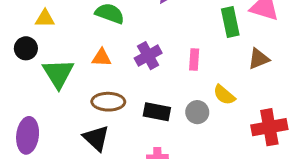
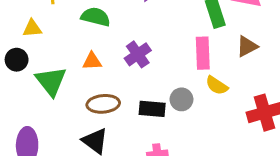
pink rectangle: (194, 59) -> (203, 53), moved, size x1.5
gray circle: (197, 112) -> (181, 99), moved

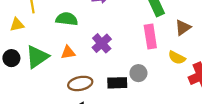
yellow triangle: (32, 28) -> (17, 25), moved
green triangle: (51, 81) -> (37, 57), moved, turned 40
yellow semicircle: (217, 85) -> (177, 58), moved

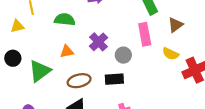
green triangle: (37, 57) -> (40, 71), moved
gray circle: (138, 73) -> (123, 55), moved

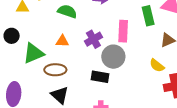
pink rectangle: (145, 34) -> (123, 31), moved
gray circle: (123, 55) -> (113, 57), size x1.5
brown ellipse: (79, 81) -> (55, 70), moved

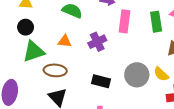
pink rectangle: (123, 31) -> (124, 21), moved
black circle: (12, 36) -> (26, 27), moved
gray circle: (113, 57) -> (137, 75), moved

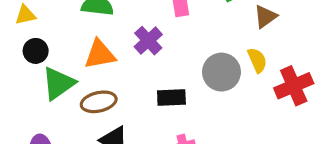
orange triangle: (65, 41) -> (100, 54), size x1.5
yellow semicircle: (161, 74) -> (257, 60), turned -140

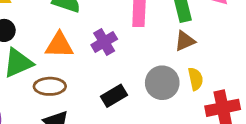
brown triangle: (265, 17) -> (185, 41), moved
black rectangle: (171, 97) -> (114, 96), turned -40

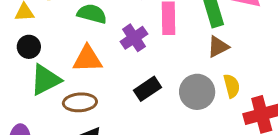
purple cross: (104, 42) -> (134, 38), moved
black rectangle: (114, 96) -> (148, 89), moved

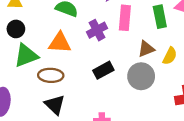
brown triangle: (218, 47) -> (146, 49), moved
yellow semicircle: (232, 86) -> (170, 56), moved, turned 36

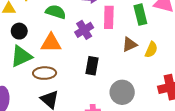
black circle: (16, 29) -> (19, 31), moved
black rectangle: (103, 70) -> (92, 66), turned -48
gray circle: (141, 76) -> (122, 92), moved

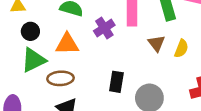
brown triangle: (130, 44) -> (156, 43), turned -42
black rectangle: (92, 66) -> (116, 82), moved

